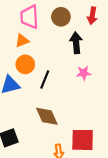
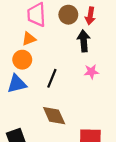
red arrow: (92, 16) -> (90, 16), moved
orange circle: (25, 64) -> (22, 60), moved

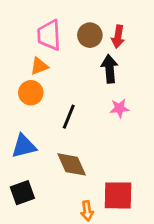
blue triangle: (17, 84) -> (24, 146), moved

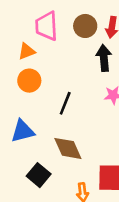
orange triangle: (39, 66) -> (27, 51), moved
black square: (22, 193) -> (39, 175), moved, turned -30

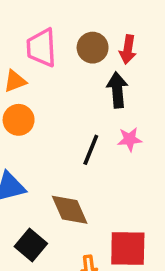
black line: (65, 103) -> (91, 150), moved

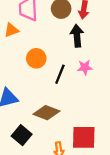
orange circle: (19, 120) -> (36, 58), moved
brown diamond: (70, 210) -> (46, 113), turned -45

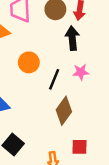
brown diamond: (46, 113) -> (64, 111), moved, turned -75
red square: (84, 137) -> (80, 147), size x0.6

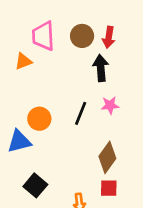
orange circle: (29, 62) -> (39, 119), moved
brown diamond: (64, 111) -> (107, 157), moved

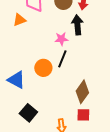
pink star: (110, 105) -> (61, 39), moved
orange circle: (39, 119) -> (43, 68), moved
blue triangle: (19, 141) -> (16, 80), turned 42

